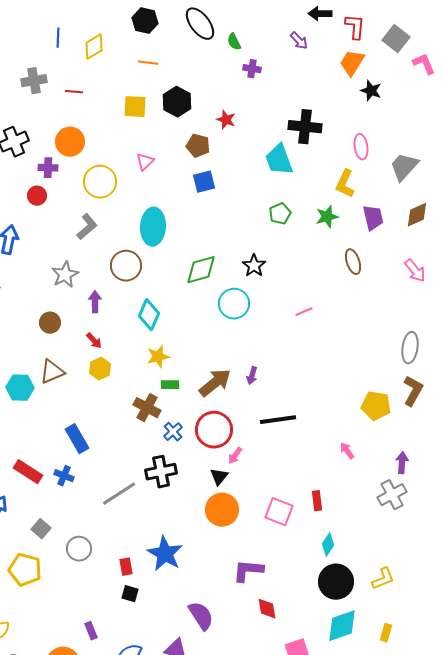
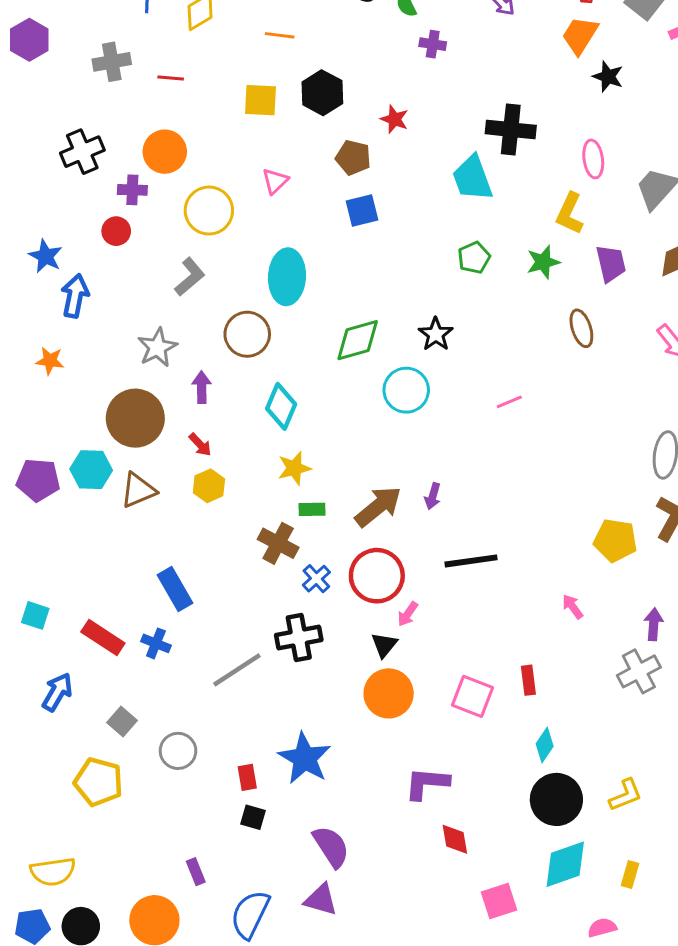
brown circle: (50, 323) -> (135, 418), size x1.8
cyan hexagon: (20, 388) -> (91, 470), moved
purple semicircle: (201, 616) -> (331, 847), moved

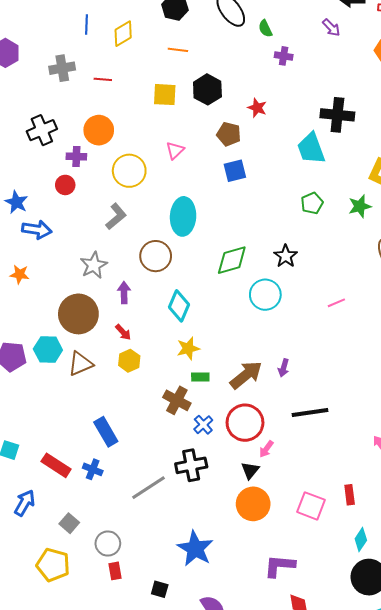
blue arrow: (75, 296) -> (37, 230), turned 88
red rectangle: (247, 777) -> (115, 571), moved

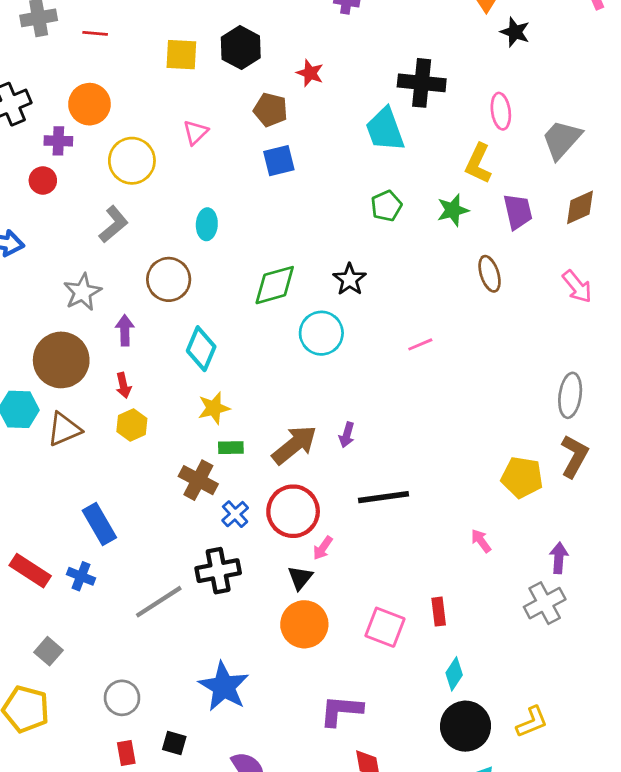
cyan ellipse: (183, 216) -> (207, 224), size x0.6
red arrow: (123, 332) -> (123, 385), turned 30
gray circle: (108, 544) -> (122, 698), moved
red rectangle: (115, 571) -> (126, 753), moved

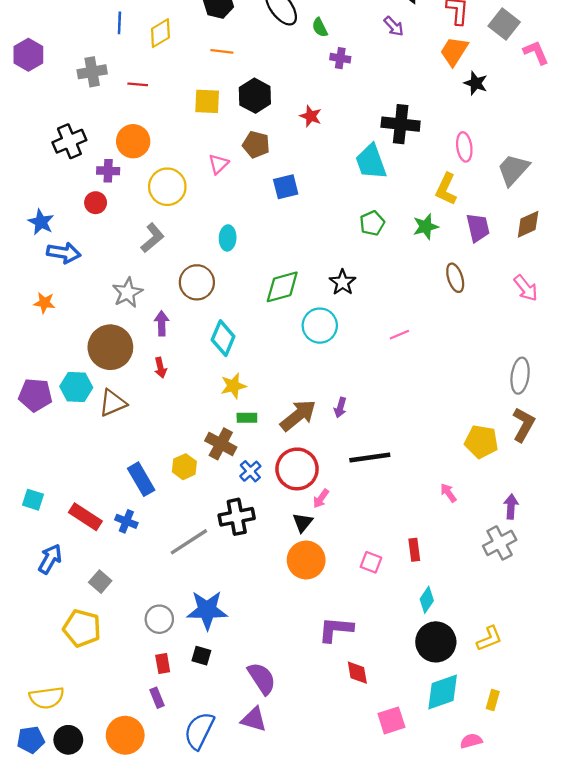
brown pentagon: (270, 110) -> (256, 145), moved
yellow hexagon: (132, 425) -> (184, 467), moved
pink square: (385, 627) -> (371, 562), size x0.7
blue star: (224, 687) -> (207, 610), moved, turned -30

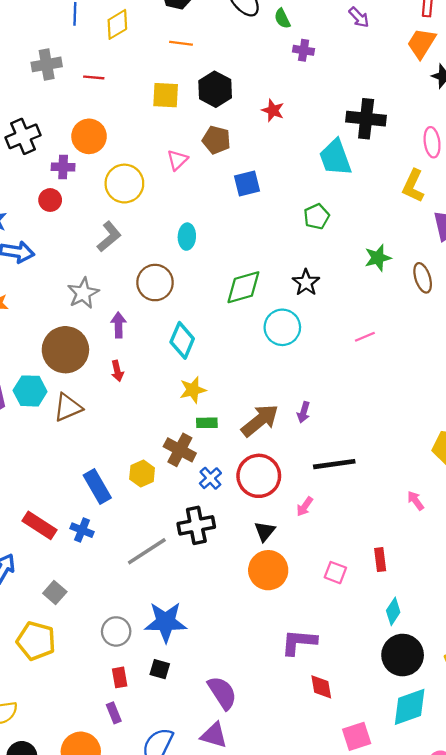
green pentagon: (372, 223) -> (317, 217), moved
green star: (426, 227) -> (378, 258), moved
pink arrow: (321, 499) -> (305, 507), moved

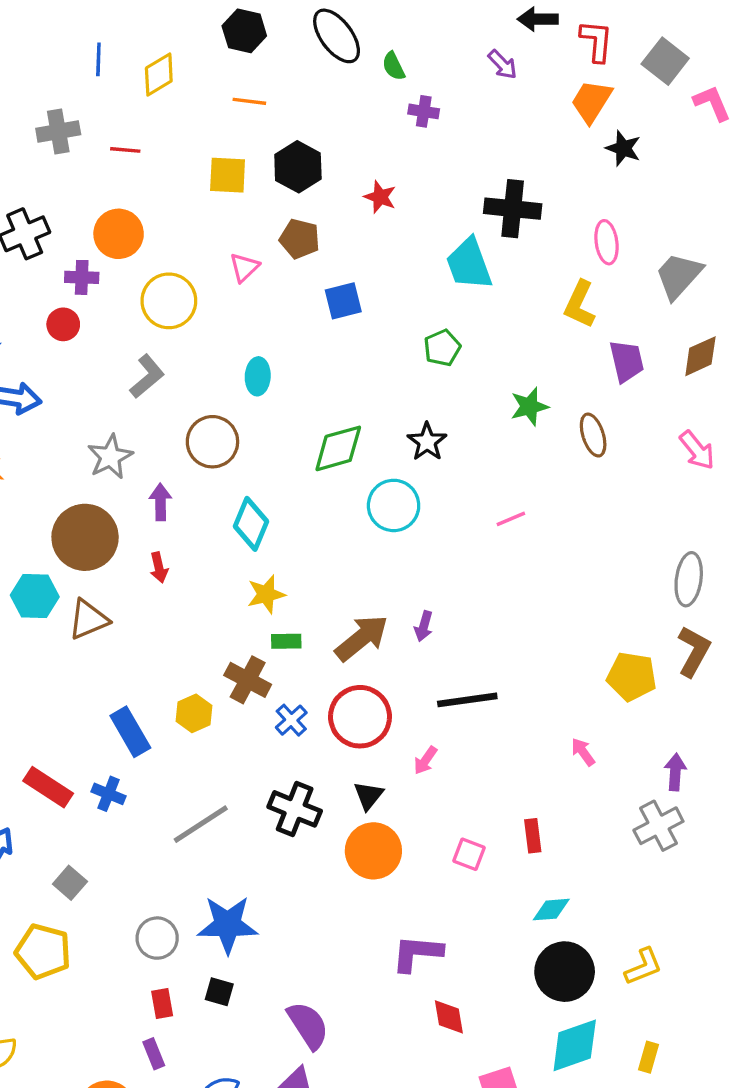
black cross: (196, 525) -> (295, 809), moved, turned 33
cyan diamond: (393, 611) -> (551, 910), turned 52

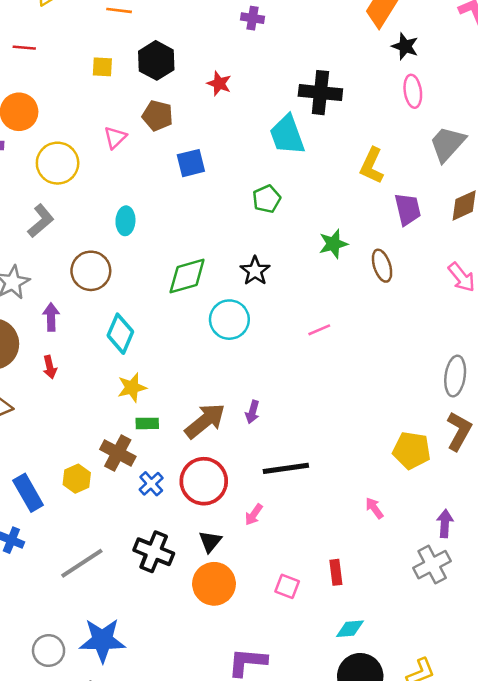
yellow square: (228, 175) -> (102, 67), size x0.7
pink ellipse: (607, 242) -> (413, 91), moved

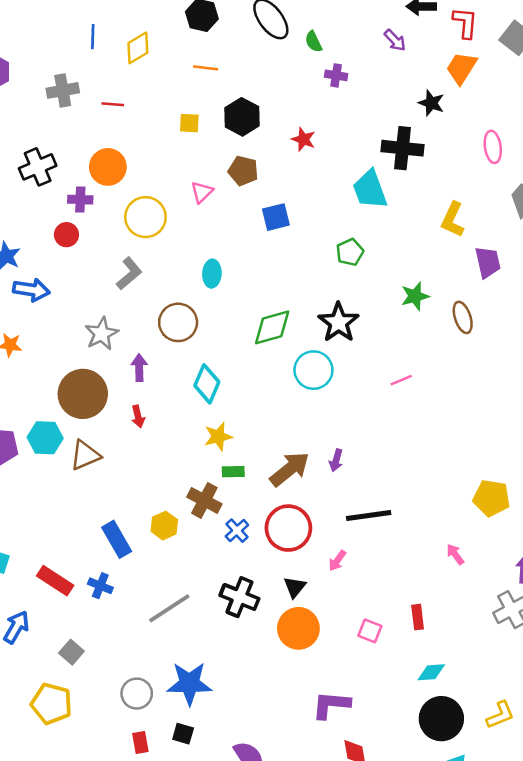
black star: (405, 46) -> (431, 103), moved
black star: (255, 271) -> (339, 322), size x1.4

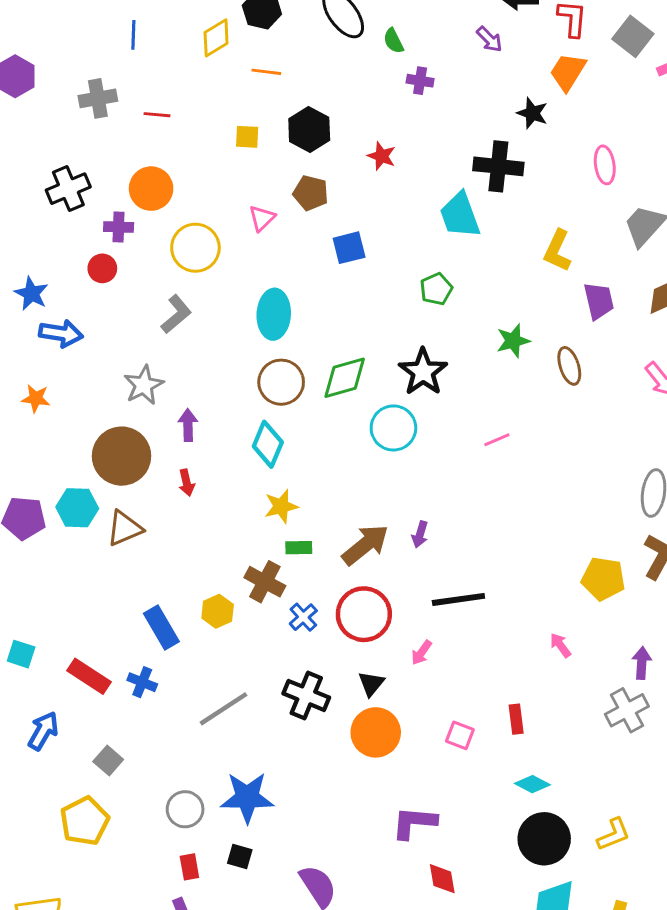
yellow diamond: (138, 48) -> (216, 38), moved
cyan ellipse: (212, 274) -> (274, 314), size x1.5
brown circle: (178, 322) -> (281, 382), moved
cyan diamond: (431, 672) -> (532, 784), turned 32
yellow pentagon: (51, 704) -> (85, 821), turned 30

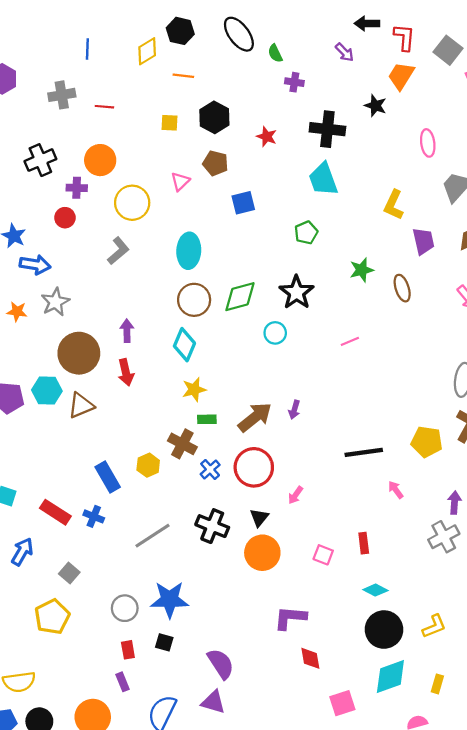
black cross: (498, 166) -> (327, 129), moved
gray star: (144, 385) -> (55, 302), moved
cyan circle: (393, 428) -> (275, 333), size x0.7
red arrow: (187, 483) -> (126, 372), size x1.4
black line: (458, 599) -> (364, 452), moved

